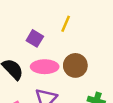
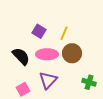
yellow line: (66, 24) -> (64, 33), moved

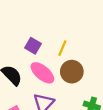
pink ellipse: (47, 54) -> (42, 73), turned 40

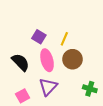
pink ellipse: (42, 73) -> (47, 60), turned 35

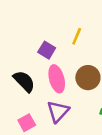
yellow line: (64, 39) -> (77, 36), moved

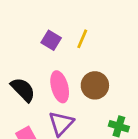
purple square: (47, 50) -> (51, 40), moved

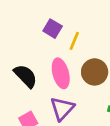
yellow line: (82, 39) -> (74, 41), moved

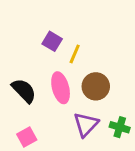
purple triangle: (62, 109) -> (86, 124), moved

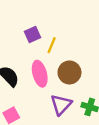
purple square: (52, 41) -> (33, 34), turned 35

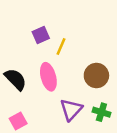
brown circle: (69, 72) -> (96, 75), moved

